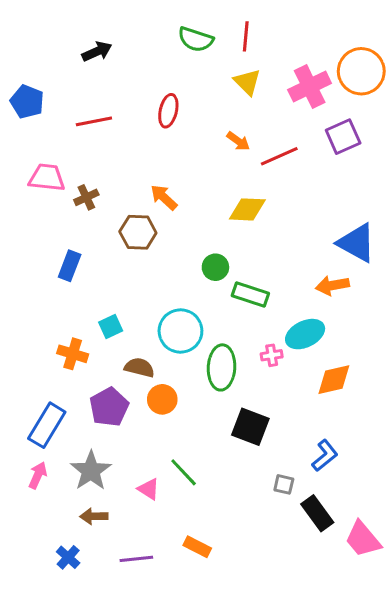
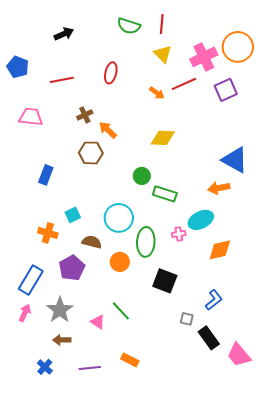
red line: (279, 156) -> (184, 84), moved
brown cross: (86, 197) -> (85, 115), moved
orange circle: (162, 399) -> (120, 262), moved

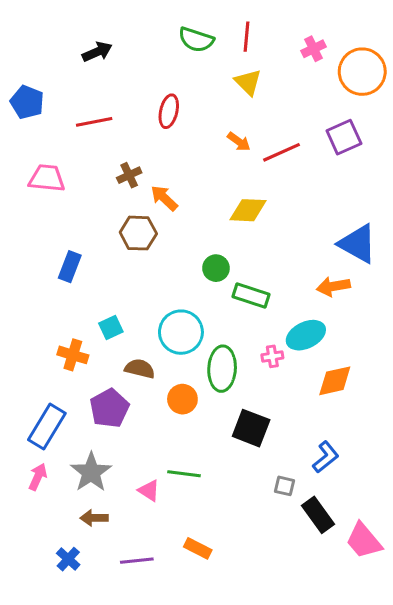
pink cross: (204, 57) -> (313, 49), moved, size x0.6
red line: (184, 84) -> (281, 152), moved
green line: (121, 311) -> (184, 474), turned -40

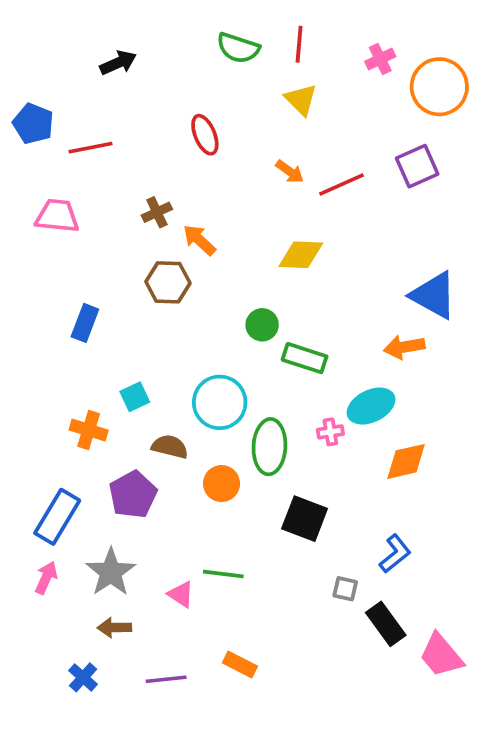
red ellipse: (169, 111) -> (205, 135), turned -36
red line: (94, 122) -> (90, 148), moved

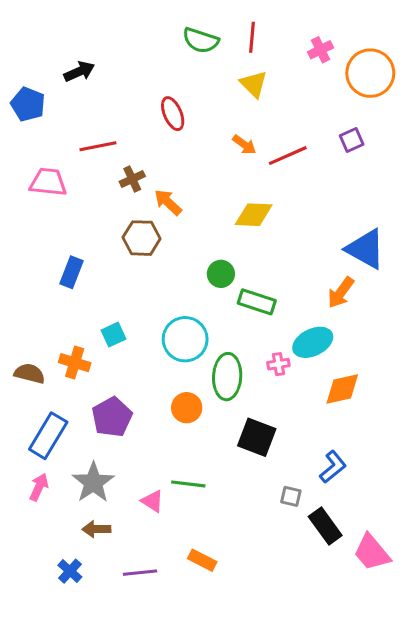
black arrow: (118, 63) -> (79, 72), moved
red line: (90, 148) -> (98, 146), moved
purple square: (417, 166) -> (352, 140), size x0.7
orange arrow: (404, 347) -> (341, 293), turned -44
brown semicircle: (170, 447) -> (29, 373), moved

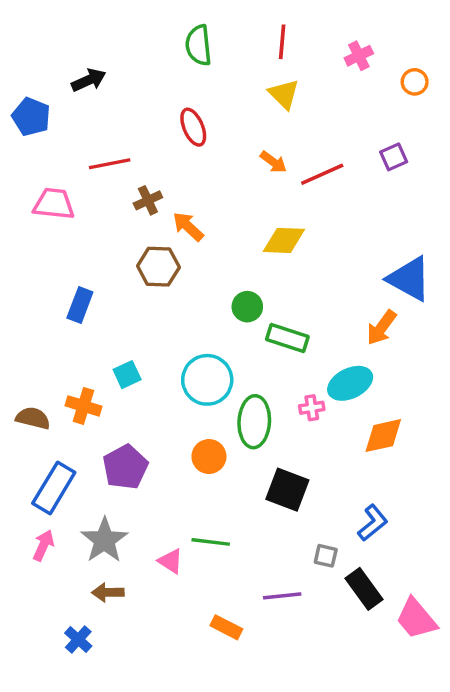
green semicircle: (201, 40) -> (198, 45), moved, turned 66
orange circle: (370, 73) -> (415, 82), size x0.5
purple line: (140, 573) -> (282, 596), moved

